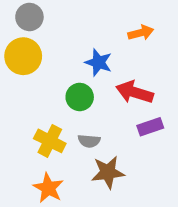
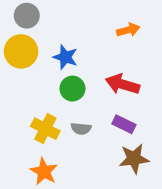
blue star: (98, 62) -> (65, 57), moved
purple rectangle: (150, 127) -> (124, 124), moved, turned 45
brown star: (108, 172) -> (134, 159), moved

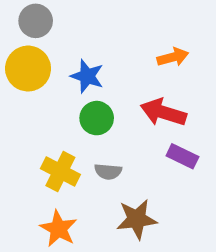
orange arrow: (128, 30) -> (173, 57), moved
purple rectangle: (124, 124) -> (182, 156), moved
brown star: (134, 159) -> (137, 219), moved

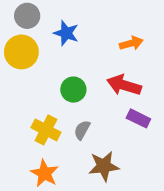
blue star: (87, 76) -> (66, 33), moved
gray semicircle: (108, 171) -> (82, 130), turned 114

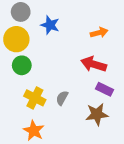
green circle: (73, 90) -> (22, 65), moved
brown star: (104, 166) -> (97, 114), moved

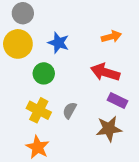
blue star: (50, 25) -> (58, 43), moved
green circle: (22, 65) -> (44, 73), moved

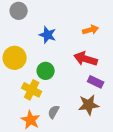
yellow circle: (18, 44) -> (15, 58), moved
green circle: (44, 73) -> (46, 71), moved
gray semicircle: (70, 110) -> (54, 112), moved

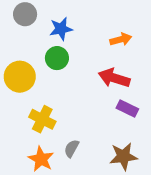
blue star: (48, 35) -> (61, 29), moved, turned -30
green circle: (46, 71) -> (57, 58), moved
brown star: (89, 105) -> (123, 156), moved

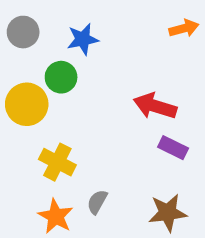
gray circle: (25, 14) -> (23, 32), moved
orange arrow: (121, 39) -> (184, 28), moved
green circle: (57, 58) -> (61, 77), moved

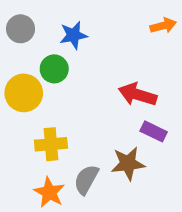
yellow cross: (57, 162) -> (51, 144), turned -32
gray semicircle: (97, 202) -> (86, 180), size x1.4
brown star: (168, 213) -> (128, 163), moved

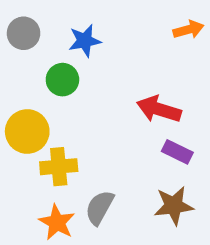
yellow circle: (24, 93) -> (27, 131), moved
brown star: (128, 163) -> (174, 206), moved

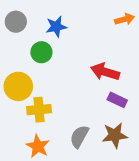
gray semicircle: (100, 207) -> (79, 136), moved

